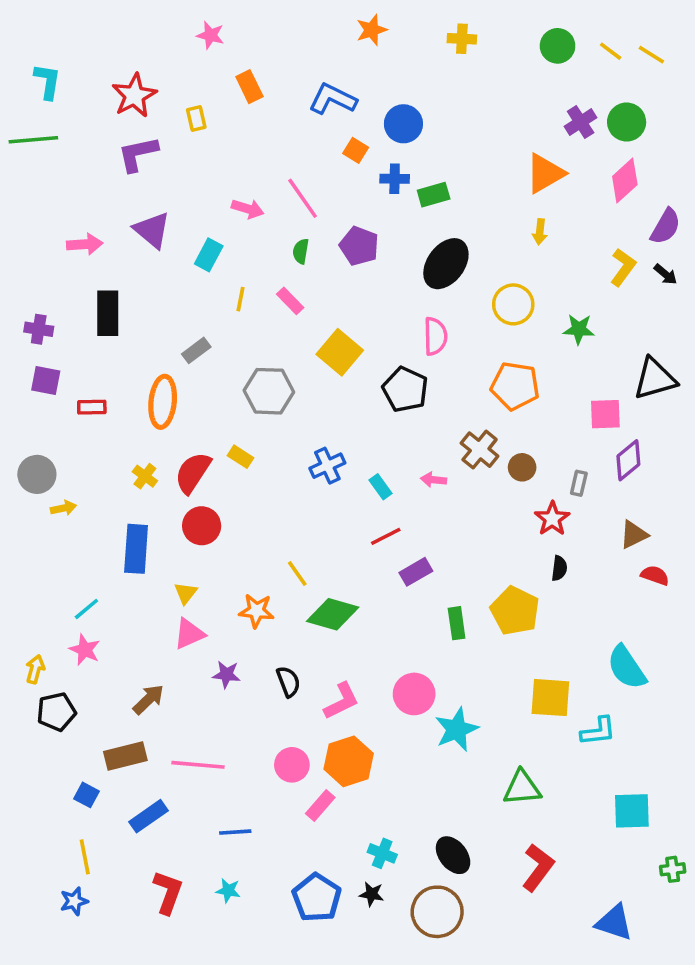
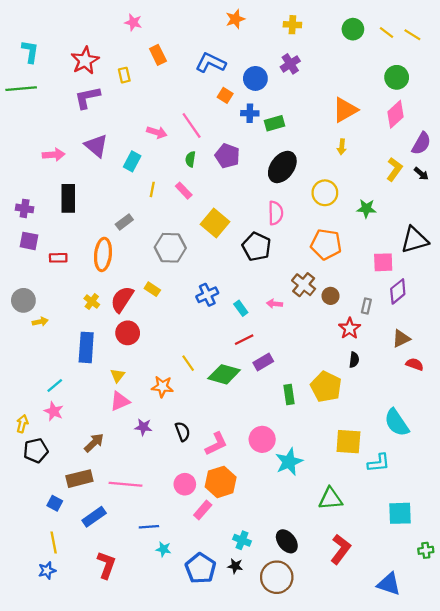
purple cross: (581, 122) -> (290, 64), moved
green diamond: (333, 614) -> (224, 374), moved
cyan star: (228, 891) -> (164, 549), moved

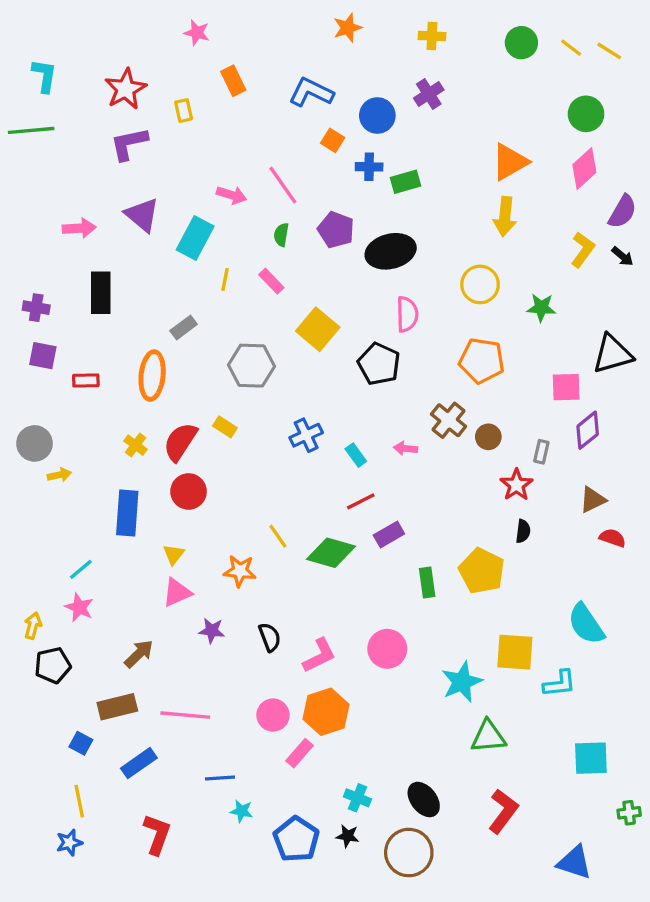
yellow arrow: (342, 147) -> (505, 217), size x1.6
cyan rectangle: (132, 161) -> (195, 238), size x1.4
black ellipse: (282, 167) -> (391, 251), moved, turned 40
cyan star: (289, 462) -> (462, 682), moved

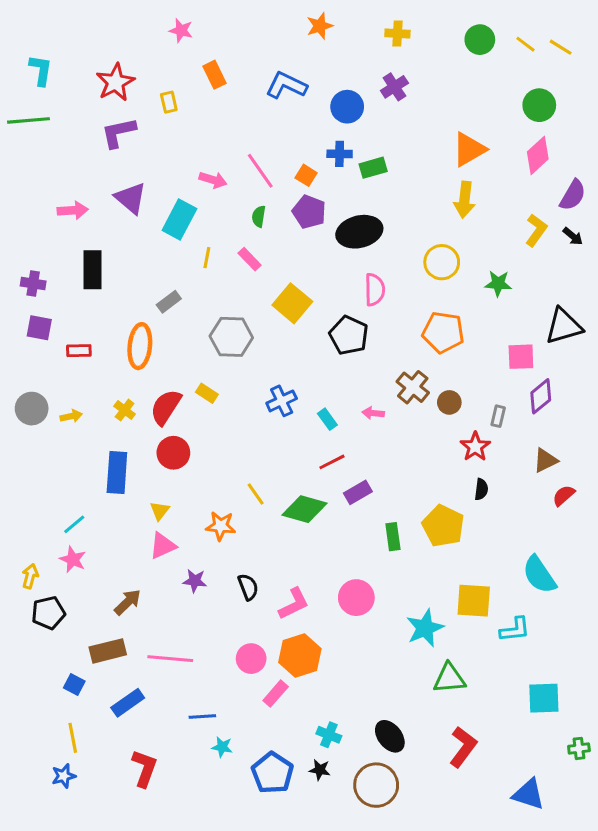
orange square: (333, 140) -> (306, 175), moved
yellow arrow: (59, 475) -> (71, 416), moved
red semicircle: (613, 538) -> (564, 495), turned -60

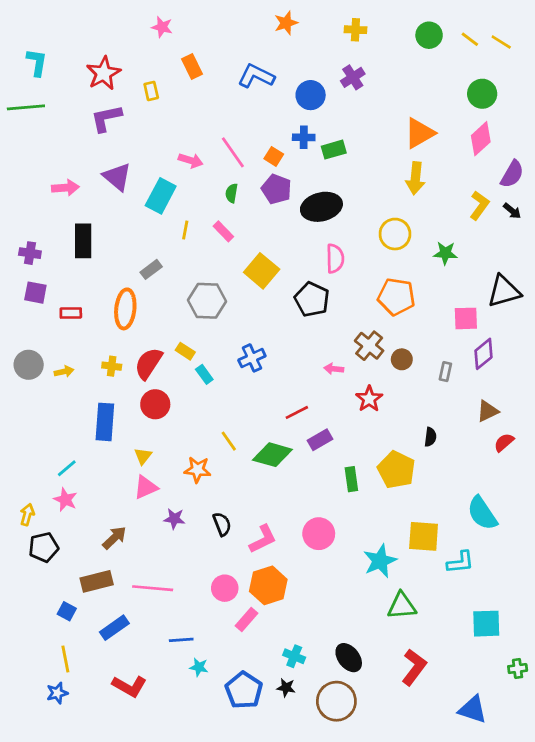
yellow cross: (125, 410) -> (112, 366), turned -30
cyan rectangle: (327, 419) -> (204, 374), moved
red star: (475, 447) -> (369, 399), moved
red L-shape: (144, 768) -> (129, 686), turned 100

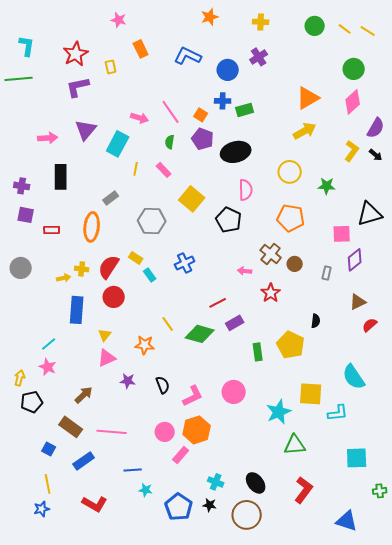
purple triangle: (117, 177) -> (86, 130), turned 30
yellow arrow: (415, 178) -> (305, 131), turned -125
yellow arrow: (64, 372) -> (64, 278), moved
brown rectangle: (97, 581) -> (71, 427), turned 50

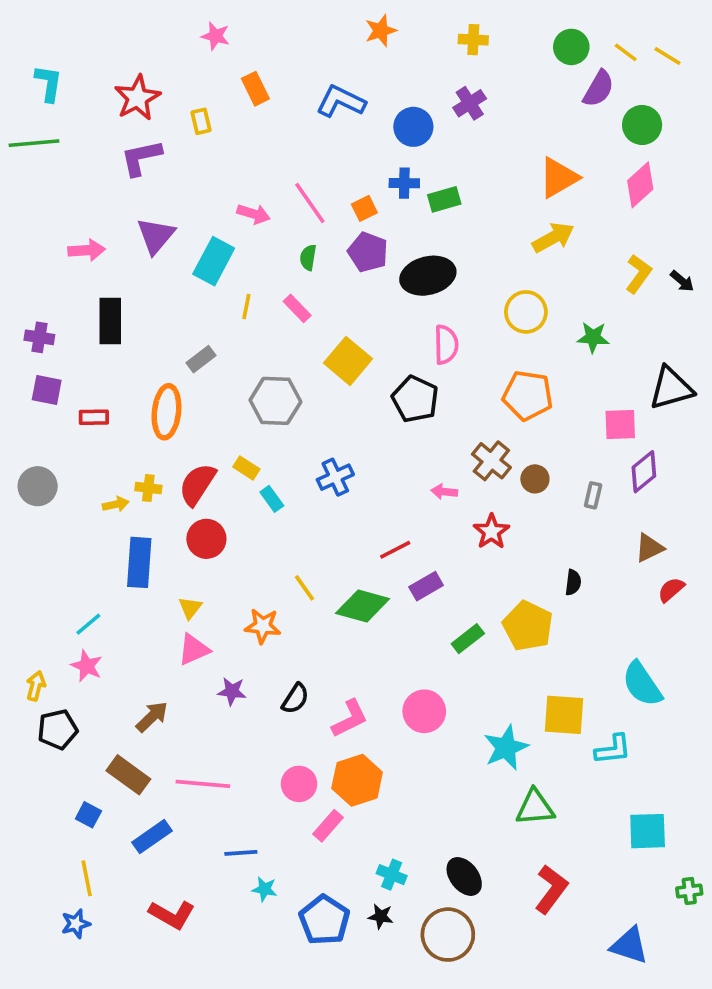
orange square: (201, 115) -> (364, 208), turned 32
purple semicircle: (376, 128) -> (599, 89), moved
green rectangle: (258, 352) -> (468, 639), turned 60
black semicircle: (163, 385) -> (295, 699), turned 54

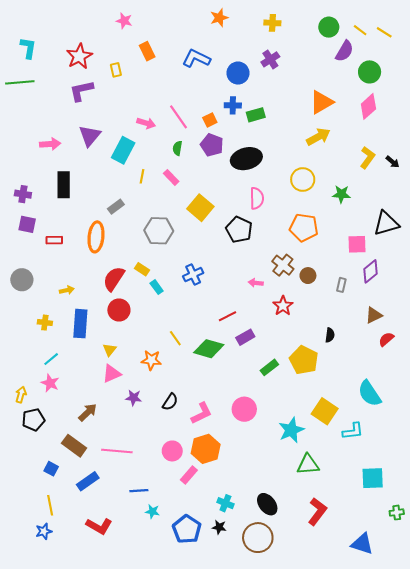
yellow cross: (148, 488) -> (45, 323), moved
yellow square: (564, 715) -> (325, 411), turned 30

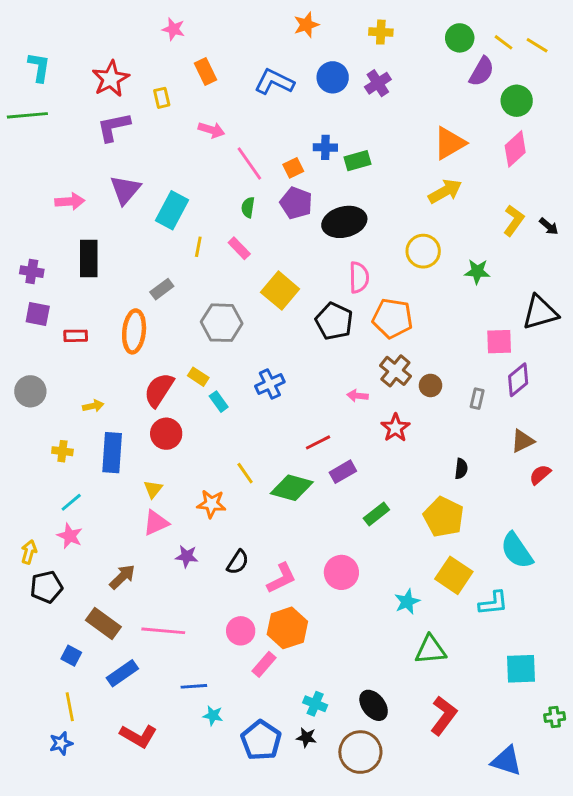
blue circle: (238, 73) -> (333, 77), moved
pink arrow: (146, 123) -> (211, 130), moved
orange pentagon: (304, 228) -> (393, 318), moved
yellow pentagon: (304, 360) -> (444, 517), moved
cyan star: (291, 430) -> (407, 602), size x0.7

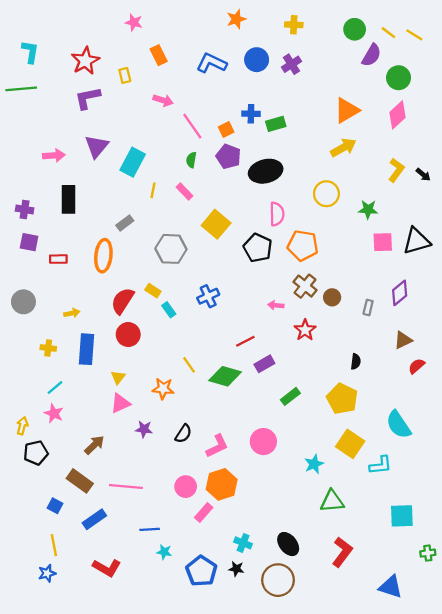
pink square: (499, 342) -> (383, 242), moved

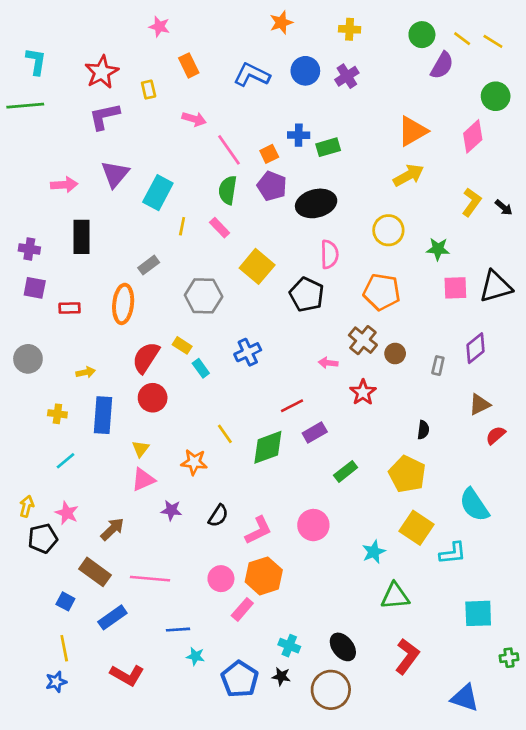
green circle: (399, 78) -> (496, 96), moved
green semicircle: (191, 160) -> (228, 190), size x1.5
orange pentagon: (303, 246) -> (382, 292), moved
green diamond: (225, 376) -> (268, 447), turned -36
pink star: (54, 413) -> (67, 513), moved

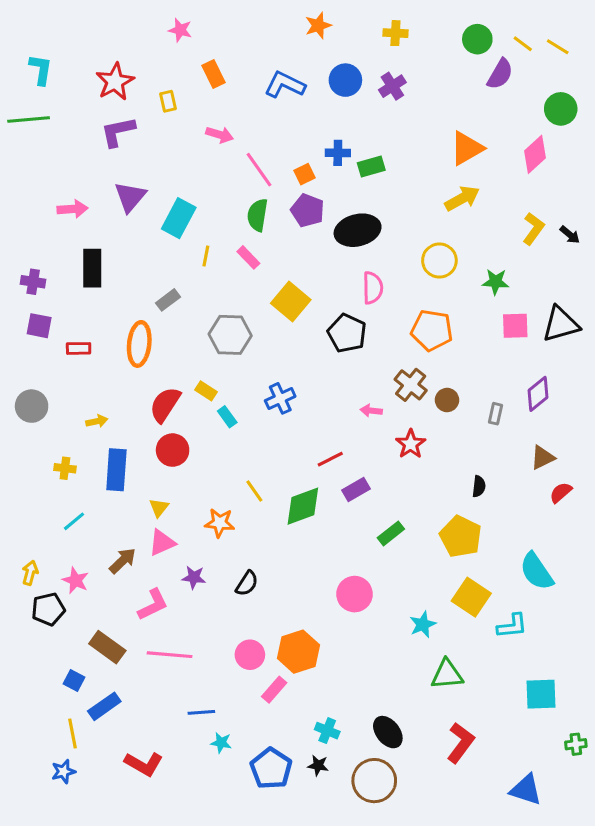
brown arrow: (112, 529) -> (123, 561), moved
pink L-shape: (258, 530) -> (153, 605), moved
blue rectangle: (112, 617) -> (104, 706), moved

